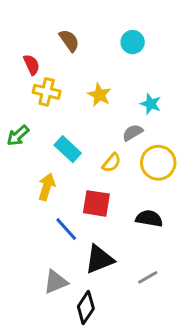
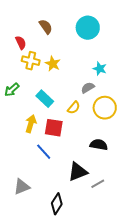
cyan circle: (133, 42) -> (88, 28), size x1.5
yellow star: (99, 95) -> (53, 64), moved
red square: (96, 203) -> (54, 128), moved
black triangle: (99, 259) -> (78, 172), moved
gray triangle: (56, 282) -> (22, 187), moved

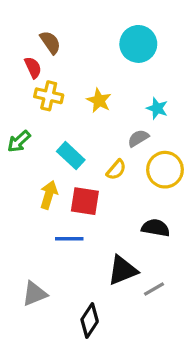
brown semicircle: (46, 27) -> (50, 42), moved
yellow star: (53, 64) -> (99, 101), moved
blue line: (44, 152) -> (69, 239), turned -48

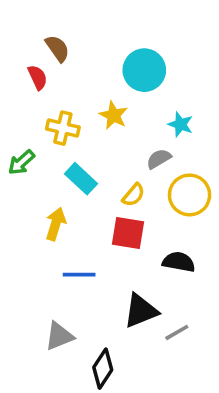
cyan circle: (138, 44) -> (144, 70), moved
yellow cross: (49, 96) -> (63, 128), moved
red square: (85, 201) -> (128, 233), moved
gray triangle: (35, 294) -> (59, 336), moved

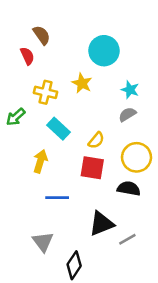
gray semicircle: (159, 159) -> (127, 114), moved
yellow circle: (190, 195) -> (136, 157), moved
gray triangle: (59, 336) -> (43, 242), turned -45

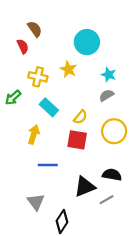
black semicircle: (129, 188) -> (112, 175), moved

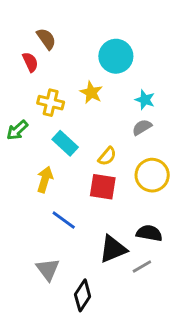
blue line: (48, 165) -> (64, 220), turned 36

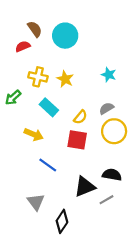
cyan circle: (116, 56) -> (65, 36), moved
red semicircle: (30, 62) -> (23, 46), turned -88
yellow star: (91, 92) -> (65, 79), moved
gray semicircle: (142, 127) -> (106, 108), moved
yellow arrow: (45, 179) -> (34, 134), turned 96

